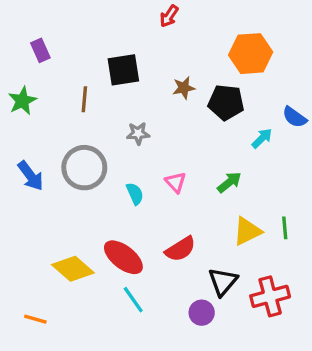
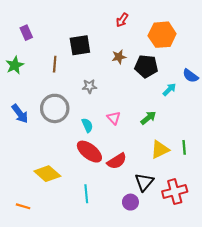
red arrow: (169, 16) -> (122, 20), moved
red ellipse: (123, 257) -> (89, 152), moved
cyan line: (133, 300) -> (86, 194), turned 30

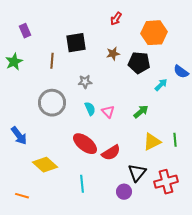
blue arrow: (20, 114) -> (19, 136), moved
cyan semicircle: (87, 125) -> (90, 109), moved

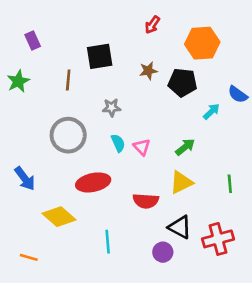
yellow triangle: (152, 142) -> (181, 182), moved
red ellipse: (85, 144) -> (93, 182), moved, turned -50
red semicircle: (111, 153) -> (146, 201), turned 36
black triangle: (137, 173) -> (180, 227), turned -42

